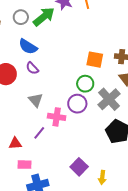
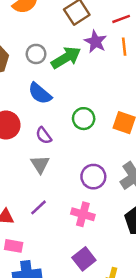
purple semicircle: (32, 68) -> (44, 136), moved
green circle: (85, 84) -> (84, 119), moved
pink cross: (57, 117) -> (83, 214), moved

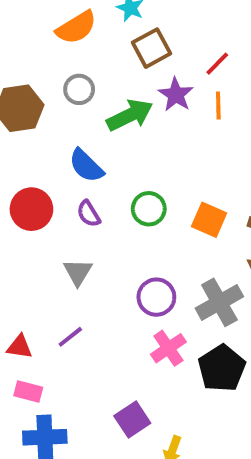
red line: (121, 19) -> (217, 64), turned -30
gray circle: (36, 54) -> (79, 89), moved
purple semicircle: (44, 136) -> (89, 214), moved
pink cross: (83, 214) -> (168, 348), moved, turned 35

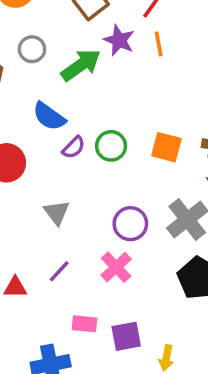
purple semicircle: (89, 214) -> (74, 147), moved, turned -95
pink cross: (168, 348) -> (116, 267), moved
pink rectangle: (28, 392) -> (85, 324), moved
purple square: (132, 420) -> (126, 336), turned 32

